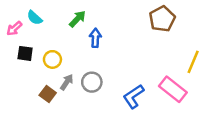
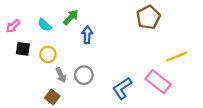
cyan semicircle: (35, 18) -> (45, 25), moved
yellow line: (193, 62) -> (177, 57), turned 45
gray arrow: (67, 82) -> (61, 75), turned 120
brown square: (48, 94) -> (52, 97), moved

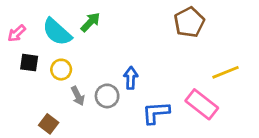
cyan semicircle: (45, 25) -> (57, 32), size x1.6
blue arrow: (87, 35) -> (131, 78), moved
blue L-shape: (122, 88) -> (156, 113), turned 30
brown square: (52, 97) -> (49, 124), moved

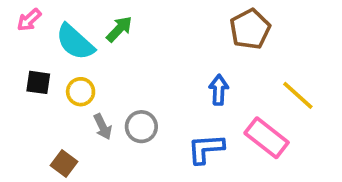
pink arrow: (17, 33) -> (29, 20), moved
yellow line: (225, 72) -> (298, 95), turned 64
blue arrow: (131, 78) -> (219, 90), moved

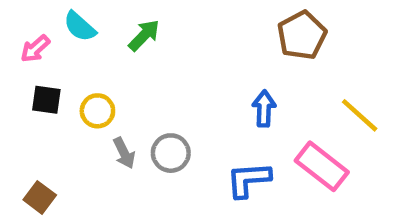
pink arrow: (29, 20) -> (35, 49), moved
cyan semicircle: (75, 42) -> (80, 26), moved, size x0.7
brown square: (64, 163) -> (40, 197), moved

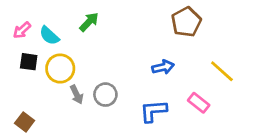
cyan semicircle: (80, 26) -> (49, 36), moved
blue arrow: (264, 109) -> (163, 67), turned 75
yellow circle: (97, 111) -> (60, 69), size x1.4
pink rectangle: (322, 166) -> (199, 103), size x0.7

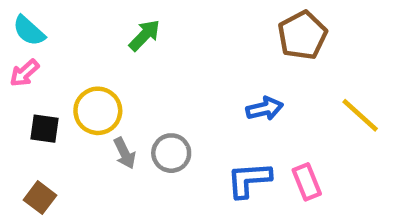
pink arrow: (22, 30) -> (24, 73), moved
cyan semicircle: (49, 36) -> (29, 31), moved
black square: (29, 62) -> (44, 129), moved
pink rectangle: (199, 103) -> (307, 182), moved, turned 30

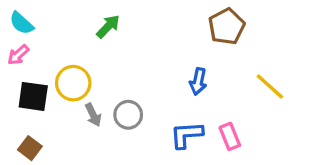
blue arrow: (265, 109) -> (198, 81), turned 115
black square: (44, 129) -> (33, 96), size x1.4

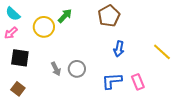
brown pentagon: (226, 26) -> (109, 16), moved
yellow circle: (73, 83) -> (44, 27), moved

